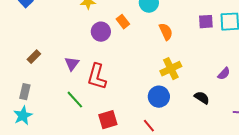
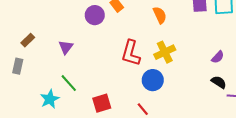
red L-shape: (97, 77) -> (131, 53), moved
gray rectangle: (25, 92) -> (18, 66), moved
black semicircle: (202, 98) -> (219, 82), moved
cyan star: (23, 116) -> (50, 99), moved

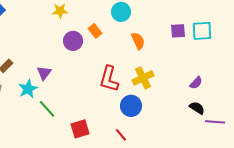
cyan star: (50, 99) -> (28, 89), moved

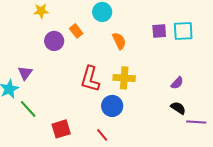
yellow cross: (143, 78) -> (124, 78), turned 30

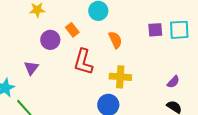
purple triangle: (25, 73) -> (31, 68), moved
red L-shape: (90, 79) -> (83, 62), moved

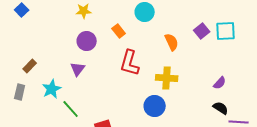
purple square: (155, 30) -> (202, 31), turned -35
purple circle: (50, 40) -> (87, 41), moved
orange semicircle: (115, 40) -> (172, 42), moved

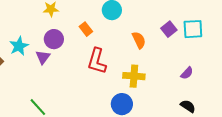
purple triangle: (78, 69) -> (43, 57), moved
purple semicircle: (220, 83) -> (187, 73), moved
cyan star: (52, 89) -> (19, 46), moved

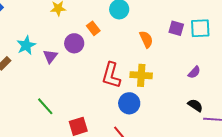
purple square: (169, 29) -> (176, 28), turned -35
purple circle: (54, 39) -> (74, 43), moved
red L-shape: (97, 61) -> (111, 75), moved

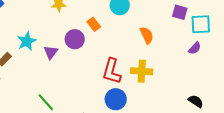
purple square: (176, 28) -> (180, 12), moved
purple semicircle: (194, 72) -> (195, 48), moved
blue circle: (129, 103) -> (116, 99), moved

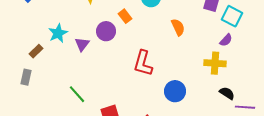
cyan square: (201, 24) -> (232, 16), turned 30
yellow cross: (142, 71) -> (215, 63), moved
blue circle: (116, 99) -> (175, 91), moved

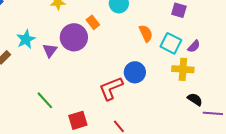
cyan square: (232, 16) -> (171, 43), moved
purple circle: (106, 31) -> (74, 37), size x1.4
red L-shape: (143, 63) -> (111, 88), moved, turned 52
blue circle: (175, 91) -> (135, 72), moved

